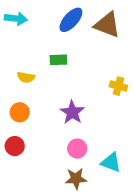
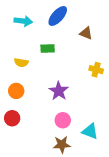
cyan arrow: (16, 19) -> (23, 21), moved
brown triangle: (107, 25) -> (86, 33), moved, size x0.6

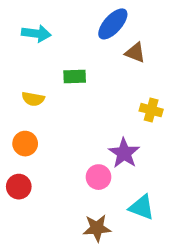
blue ellipse: (58, 16) -> (113, 24), moved
purple star: (59, 91) -> (124, 153), moved
pink circle: (63, 120) -> (98, 177), moved

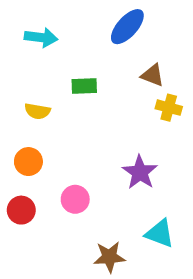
brown triangle: (135, 53) -> (153, 75), moved
yellow cross: (151, 110) -> (169, 108), moved
pink circle: (98, 177) -> (75, 199), moved

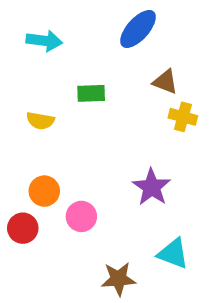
orange circle: (28, 162) -> (44, 191), moved

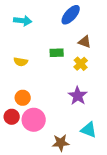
green rectangle: (91, 93) -> (57, 53), moved
yellow cross: (183, 117) -> (81, 64), moved, turned 32
pink circle: (81, 216) -> (34, 120), moved, size x1.5

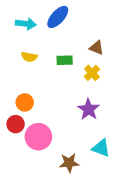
blue ellipse: (71, 15) -> (58, 17), moved
yellow semicircle: (21, 62) -> (29, 57), moved
orange circle: (23, 98) -> (25, 102), moved
red circle: (12, 117) -> (16, 124), moved

